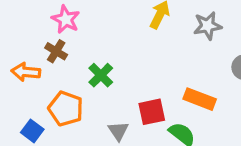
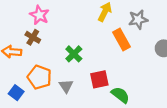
green cross: (101, 75) -> (74, 54), moved
orange rectangle: (200, 99) -> (121, 39), moved, turned 40
gray triangle: (118, 131) -> (66, 86), moved

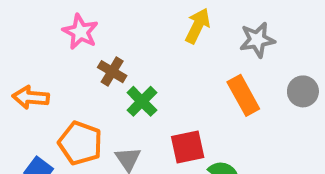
brown cross: (33, 37) -> (112, 72), moved
orange rectangle: (121, 39) -> (243, 95), moved

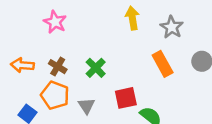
yellow arrow: (198, 26) -> (132, 18), turned -35
gray star: (257, 40) -> (172, 27), turned -30
brown cross: (112, 72) -> (58, 67), moved

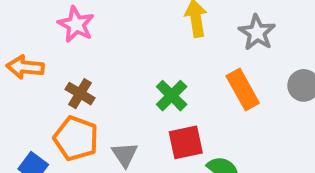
orange arrow: (22, 65) -> (25, 67), moved
green cross: (96, 68) -> (172, 96), moved

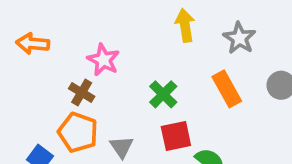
pink star: (76, 24) -> (103, 60), moved
orange arrow: (25, 67) -> (33, 44), moved

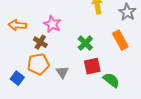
orange arrow: (33, 44) -> (17, 25), moved
orange pentagon: (78, 132) -> (38, 64), turned -30

